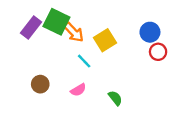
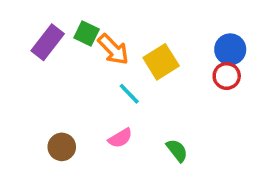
green square: (56, 22) -> (87, 33), size x0.6
red circle: (158, 52) -> (227, 76), moved
brown circle: (40, 84) -> (62, 147), moved

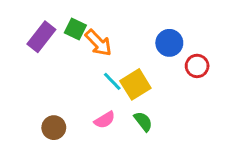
blue circle: (230, 49) -> (169, 43), moved
yellow square: (161, 62) -> (135, 84), moved
green semicircle: (177, 150) -> (143, 121), moved

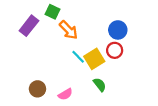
green square: (75, 29) -> (52, 12), moved
red circle: (197, 66) -> (115, 50), moved
pink semicircle: (105, 120) -> (65, 94), moved

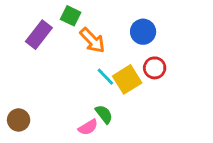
blue circle: (118, 30) -> (143, 32), moved
green semicircle: (100, 85) -> (104, 114), moved
brown circle: (37, 89) -> (19, 120), moved

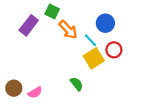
cyan line: (105, 77) -> (90, 40), moved
pink semicircle: (88, 127) -> (35, 92), moved

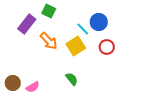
orange arrow: (68, 30) -> (49, 41), moved
cyan line: (90, 40) -> (83, 29), moved
yellow square: (94, 58) -> (76, 46), moved

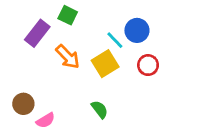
brown circle: (13, 83) -> (23, 104), moved

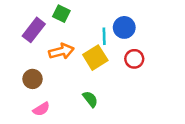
cyan line: (115, 40) -> (104, 36), turned 42
orange arrow: (68, 57) -> (61, 51), turned -60
brown circle: (23, 104) -> (32, 79), moved

